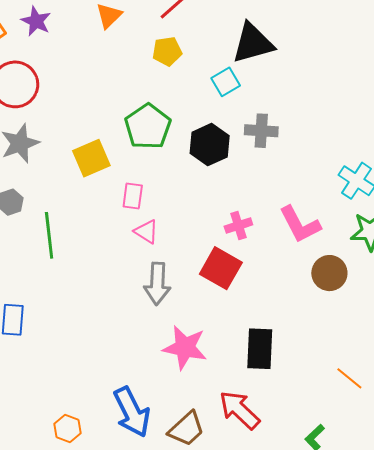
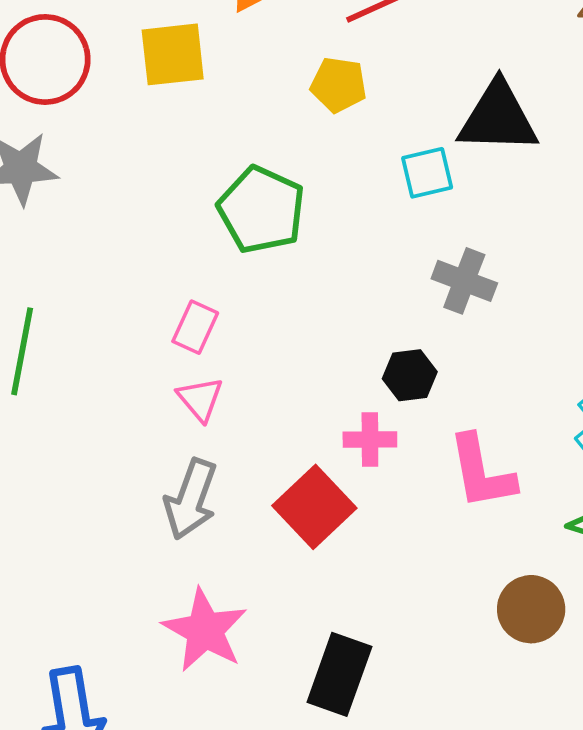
green pentagon: (148, 126) -> (261, 210), turned -30
black hexagon: (210, 145) -> (410, 375), moved, size x0.7
yellow square: (91, 158) -> (173, 54), moved
brown circle: (329, 273) -> (531, 609), moved

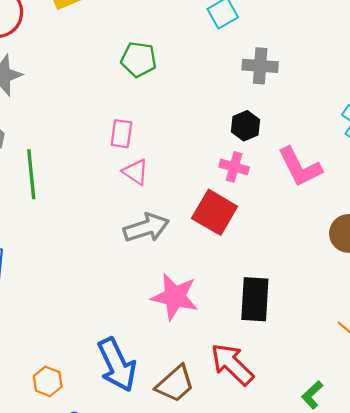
green pentagon: (261, 210) -> (139, 59), size x0.7
pink cross: (370, 440) -> (234, 167), turned 32
gray arrow: (191, 499) -> (146, 228), turned -111

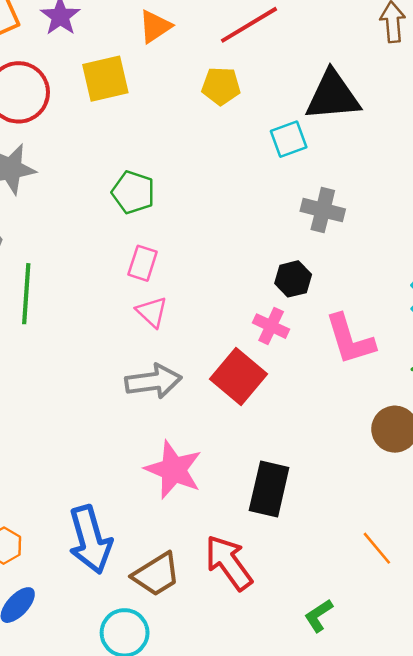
green pentagon: (139, 59) -> (133, 192), moved

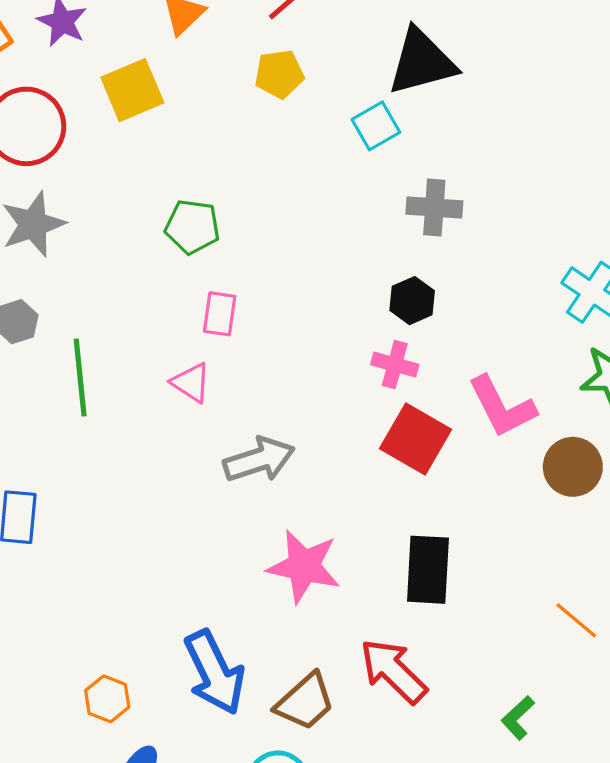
pink triangle: (152, 312) -> (191, 383), moved
pink L-shape: (350, 339) -> (502, 407), moved
red square: (238, 377) -> (415, 439), moved

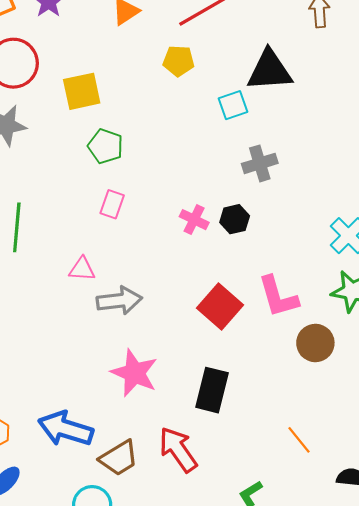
yellow square: (132, 90) -> (82, 91), moved
gray cross: (434, 208) -> (260, 163), turned -32
pink cross: (395, 365) -> (194, 220), moved
pink triangle: (191, 383) -> (82, 269), moved, turned -40
blue arrow: (215, 672) -> (66, 429), turned 122

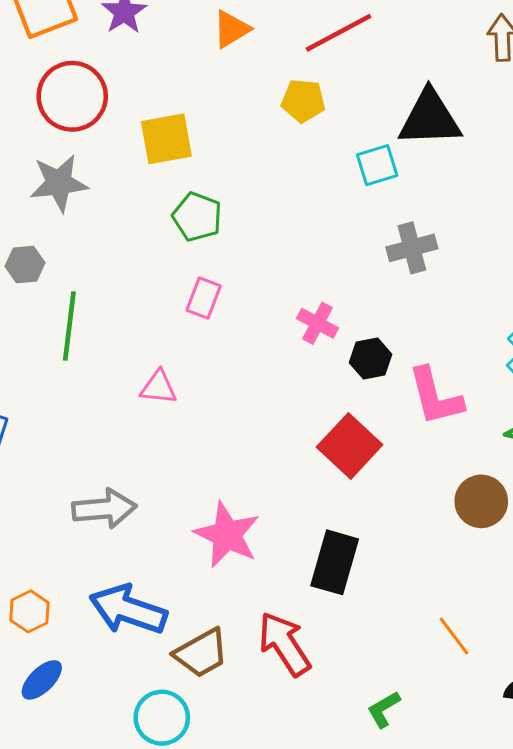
black hexagon: (235, 219) -> (371, 359), moved
pink L-shape: (278, 297) -> (435, 397), moved
gray arrow: (119, 301) -> (104, 509), moved

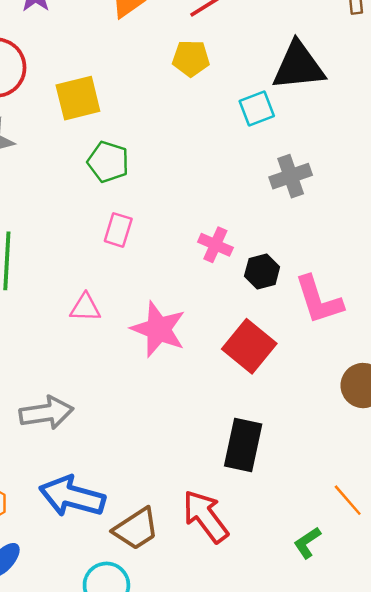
pink star: (227, 535) -> (158, 329), moved
green L-shape: (384, 709) -> (307, 543), moved

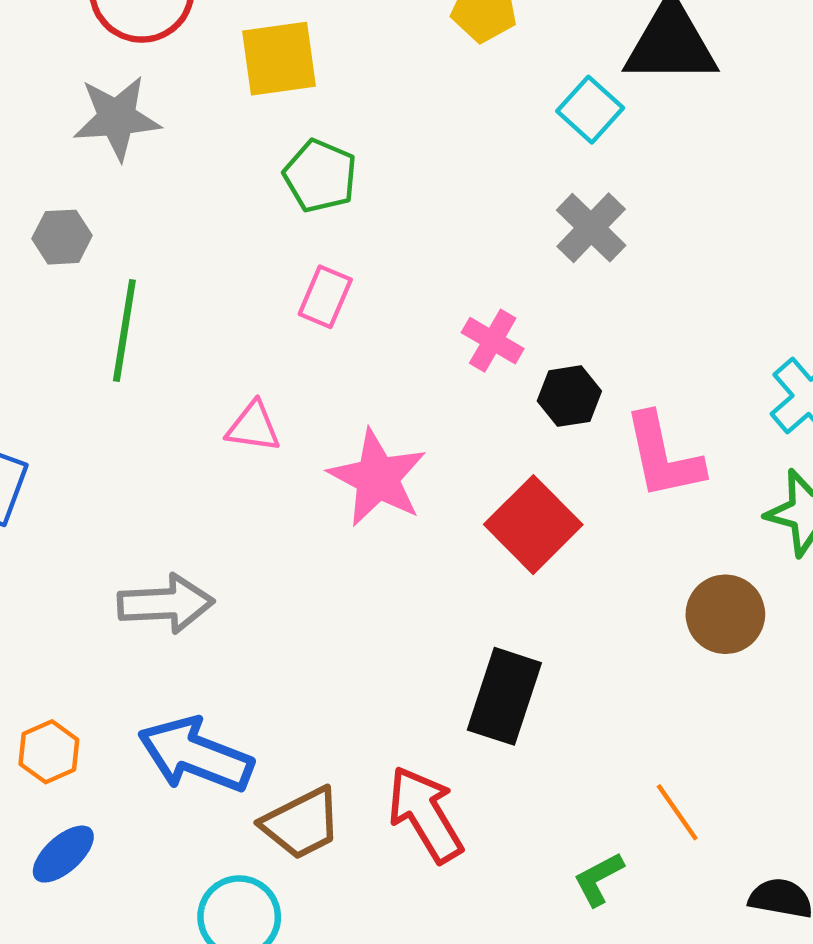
cyan square: (257, 108) -> (590, 110), turned -33
gray cross: (291, 176) -> (591, 228), moved, turned -33

